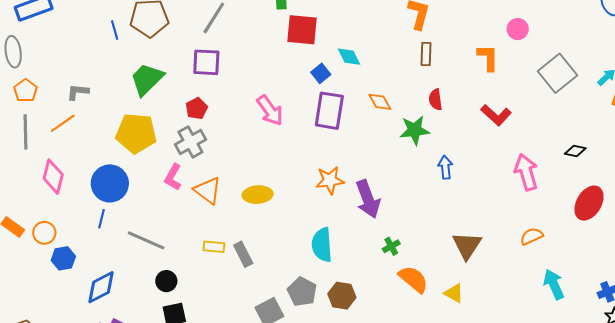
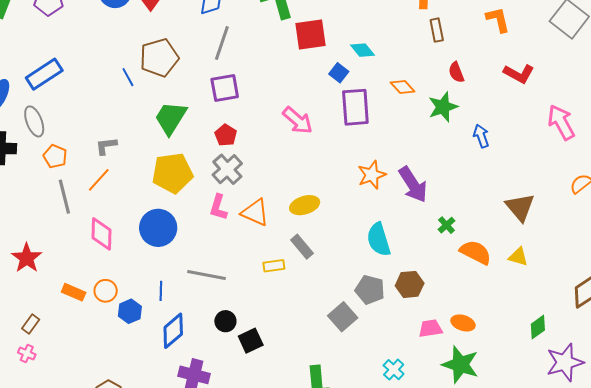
blue line: (101, 219) -> (161, 291), moved
gray rectangle: (243, 254) -> (302, 247), moved
black circle: (166, 281) -> (225, 321), moved

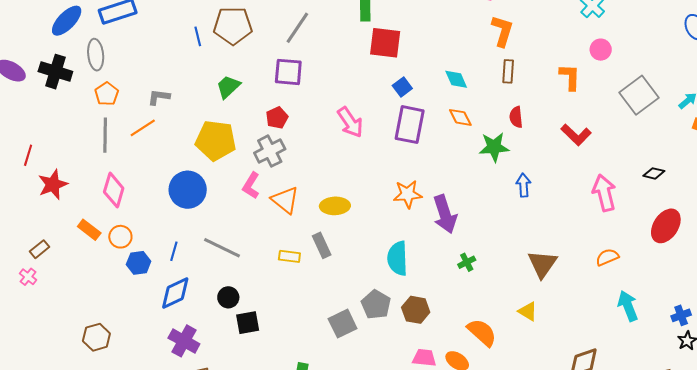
cyan diamond: (362, 50) -> (456, 79), moved
green trapezoid: (171, 118) -> (228, 87), size x0.7
pink diamond: (101, 234) -> (114, 190), moved
orange semicircle: (476, 252) -> (482, 332), moved

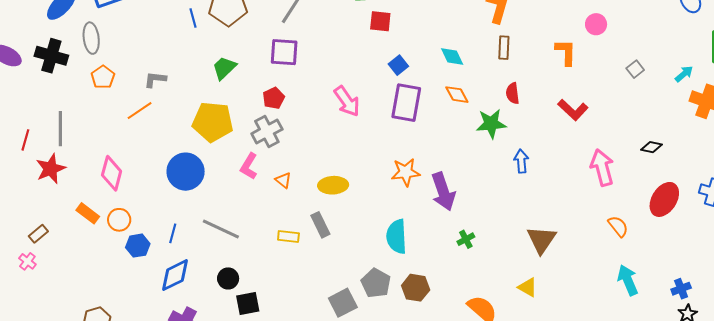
red square: (385, 43) -> (380, 21), size x0.7
gray square: (639, 95) -> (635, 69), size x0.5
gray line: (105, 135) -> (60, 129), moved
orange triangle: (285, 200) -> (283, 180), size x0.6
orange semicircle: (607, 257) -> (618, 226), moved, turned 75

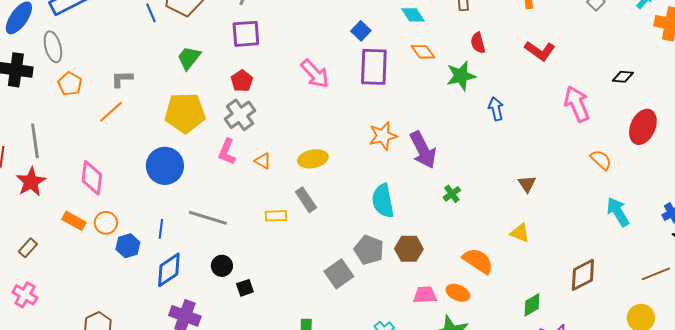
brown triangle: (541, 240) -> (527, 184), size x0.6
pink cross: (27, 261) -> (25, 295), moved, size x1.4
black square: (248, 303) -> (245, 288), size x0.7

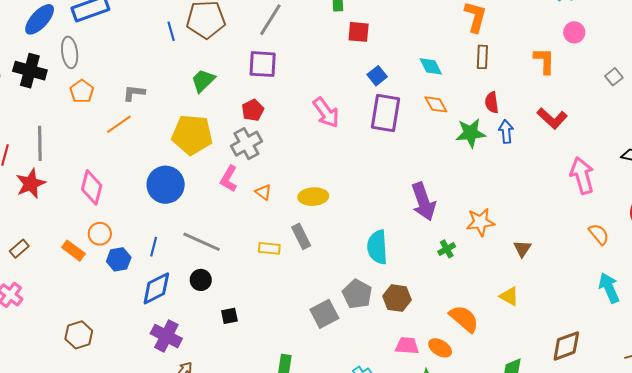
blue arrow: (496, 109) -> (506, 132), moved
orange star: (383, 136) -> (480, 222), moved
orange rectangle: (74, 221) -> (73, 251), moved
black circle: (222, 266) -> (201, 280), moved

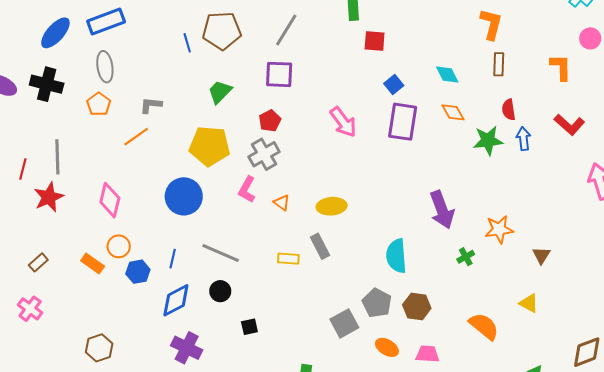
gray ellipse: (70, 52) -> (105, 67), moved
orange ellipse: (440, 348) -> (387, 347), moved

